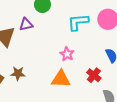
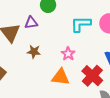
brown star: (18, 73) -> (34, 52), moved
red cross: (94, 75) -> (92, 76), size x1.5

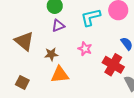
purple triangle: (31, 23) -> (58, 26), moved
orange triangle: (61, 77) -> (60, 75), moved

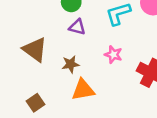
purple triangle: (58, 26) -> (77, 27), turned 40
brown square: (22, 82) -> (36, 103), turned 32

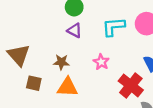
brown triangle: (35, 50) -> (19, 55), moved
brown square: (36, 103) -> (34, 83), moved, turned 35

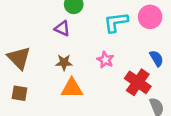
purple triangle: (75, 30) -> (62, 28), moved
brown square: (34, 83) -> (19, 93), moved

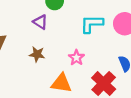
orange triangle: (72, 88) -> (61, 83), moved

